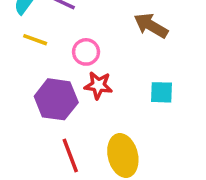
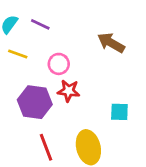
cyan square: (161, 92) -> (119, 112), moved

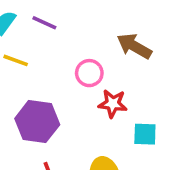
pink circle: (59, 64) -> (89, 73), moved
red star: (69, 91) -> (113, 104), moved

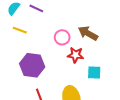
brown arrow: (134, 46) -> (88, 33), moved

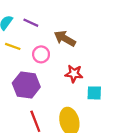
brown arrow: (88, 33) -> (65, 39), moved
pink circle: (62, 37) -> (41, 54), moved

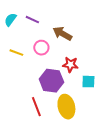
yellow line: (13, 46) -> (16, 53), moved
purple hexagon: (26, 85) -> (51, 81), moved

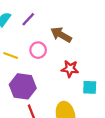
purple line: (32, 20) -> (28, 19), turned -72
purple hexagon: (51, 81) -> (23, 86), moved

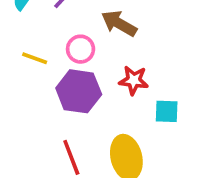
purple hexagon: (23, 86) -> (79, 91), moved

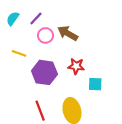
pink circle: (81, 49) -> (45, 35), moved

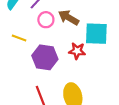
cyan square: (95, 84) -> (96, 34), moved, size x1.6

